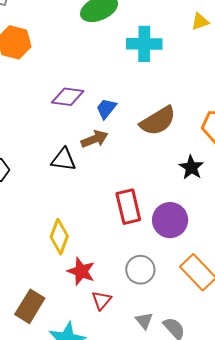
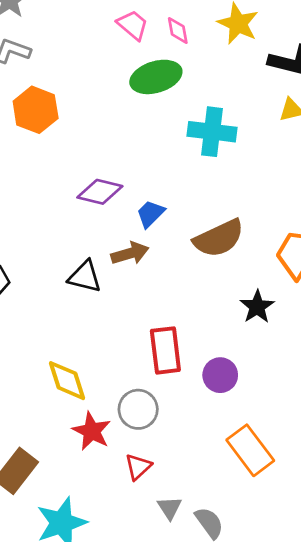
purple circle: (170, 220) -> (220, 375), size x0.7
yellow diamond: (59, 237) -> (67, 381), turned -44
gray circle: (140, 270) -> (138, 409), moved
red triangle: (102, 300) -> (138, 467), moved

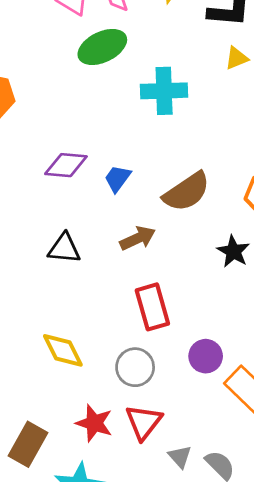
brown arrow: (130, 253) -> (138, 238), moved
purple circle: (220, 375) -> (206, 356), moved
red star: (92, 431) -> (94, 423), moved
red triangle: (138, 467) -> (144, 422), size x1.4

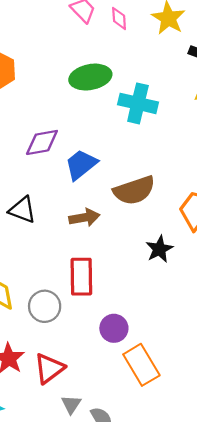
green ellipse: (102, 47) -> (90, 77), moved
purple diamond: (66, 165) -> (42, 142), turned -30
blue trapezoid: (118, 178) -> (81, 165), size x1.4
gray circle: (135, 367) -> (45, 306), moved

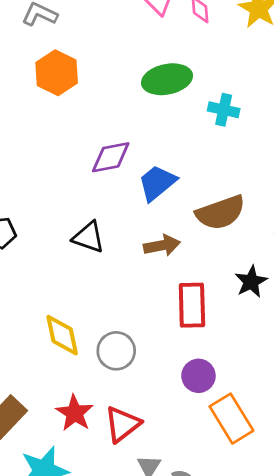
cyan cross: (138, 103) -> (224, 110), size x0.7
red rectangle: (81, 277) -> (192, 305), moved

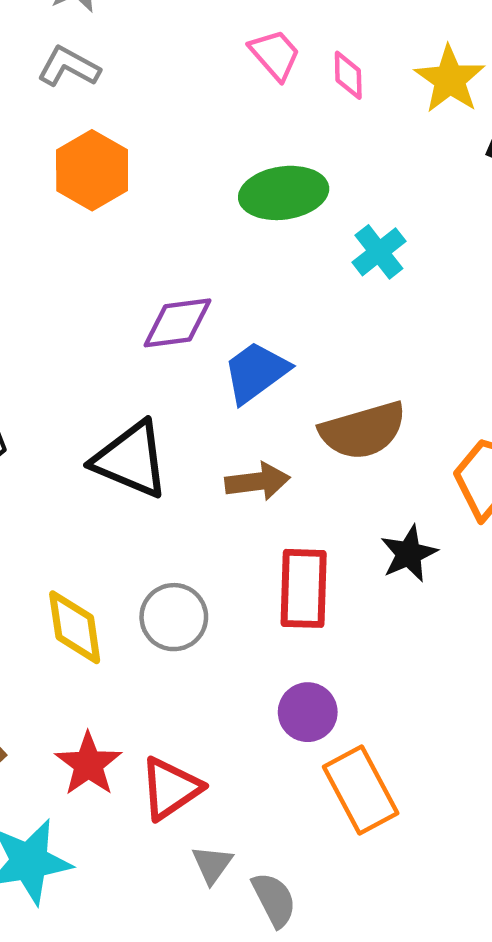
cyan cross: (224, 110) -> (379, 252), turned 36
black triangle: (89, 237) -> (131, 460), size x1.4
gray circle: (116, 351) -> (174, 617), moved

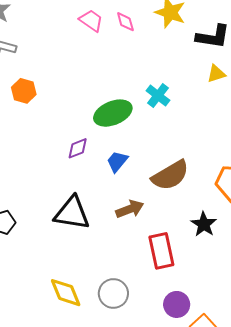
orange hexagon: (92, 170) -> (24, 91), size x0.7
green ellipse: (284, 193) -> (113, 113), moved
purple diamond: (178, 323) -> (78, 148), size x0.7
blue trapezoid: (256, 372) -> (117, 161), size x0.7
gray circle: (174, 617) -> (113, 293), moved

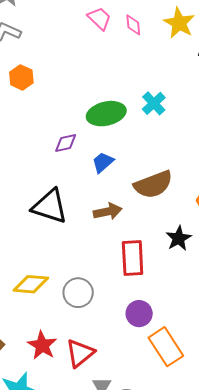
yellow diamond: (66, 293) -> (31, 284), turned -72

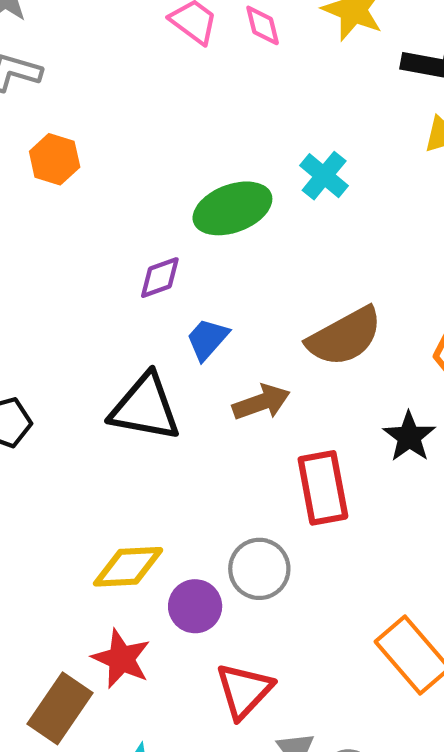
blue trapezoid: (103, 162) -> (207, 339), moved
gray circle: (78, 293) -> (259, 569), moved
purple circle: (139, 314) -> (195, 606), moved
red star: (42, 345) -> (121, 659), moved

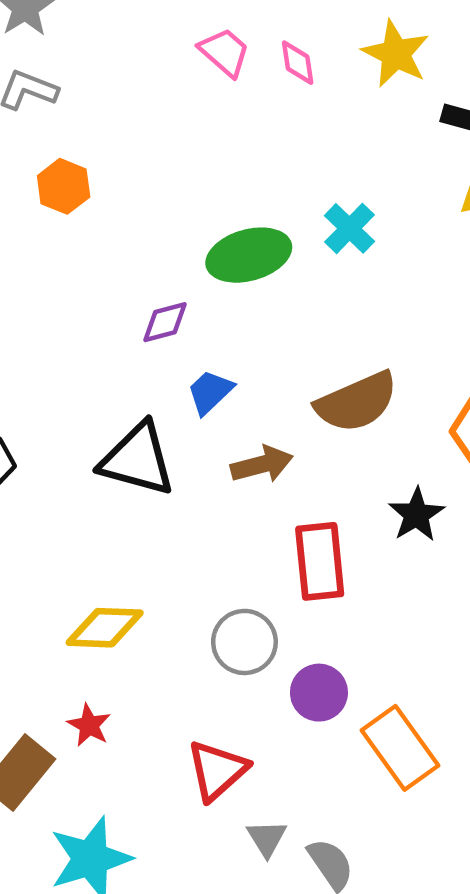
purple circle: (195, 606) -> (319, 693), moved
red star: (121, 659) -> (89, 725), size x0.7

